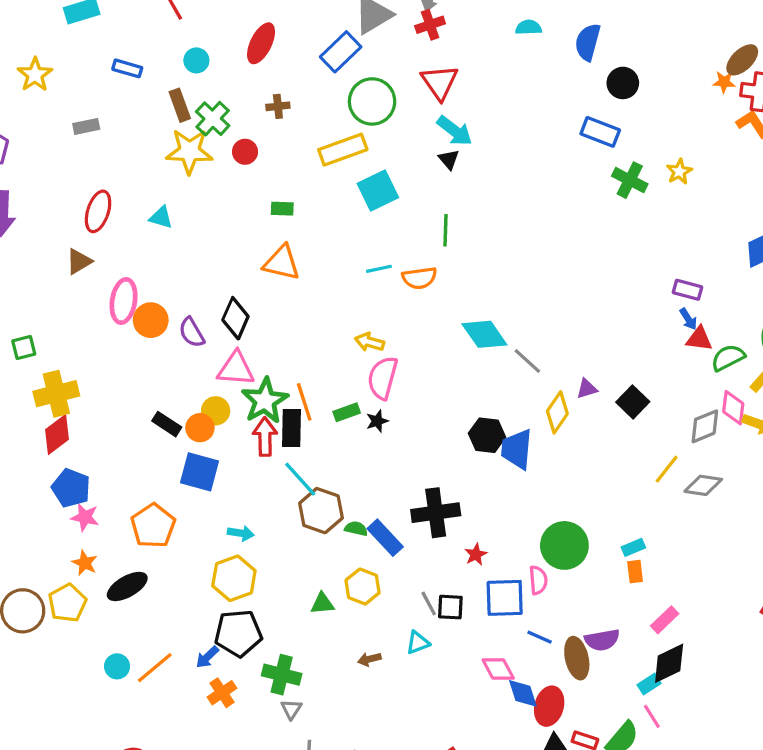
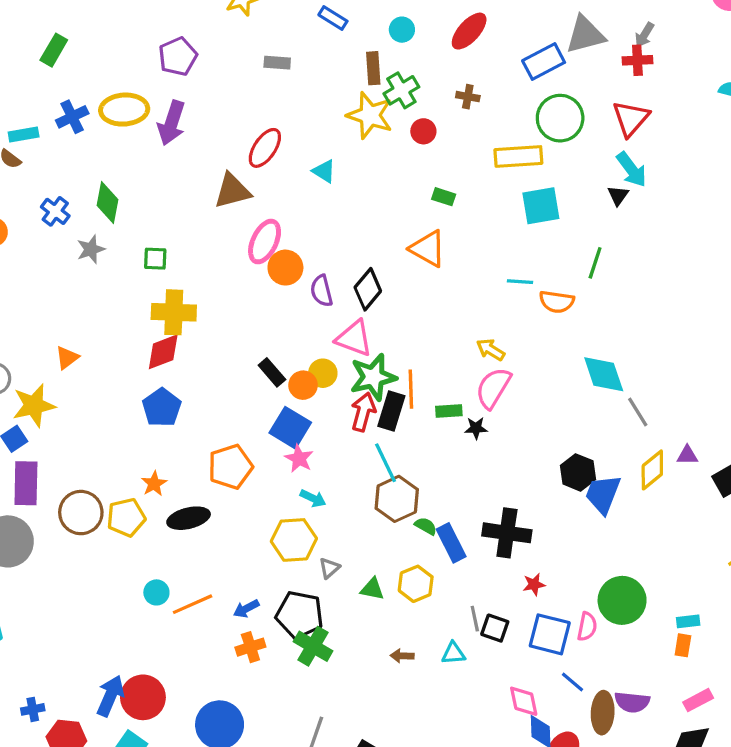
brown triangle: (79, 261) -> (232, 191), size x1.4
pink star: (85, 517) -> (299, 459), moved
black pentagon: (238, 633) -> (300, 615), moved
gray triangle: (291, 709) -> (329, 568), moved

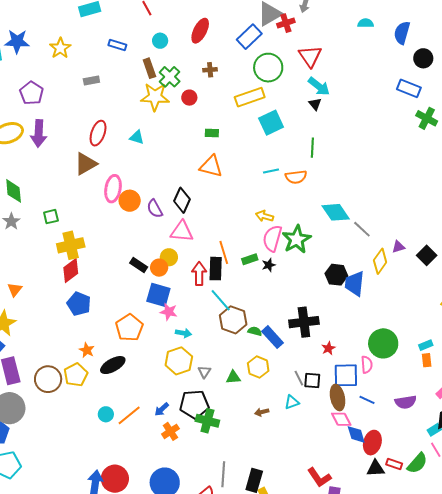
red cross: (637, 60) -> (286, 23), moved
green star: (373, 377) -> (297, 239), moved
brown ellipse: (603, 713) -> (338, 398), moved

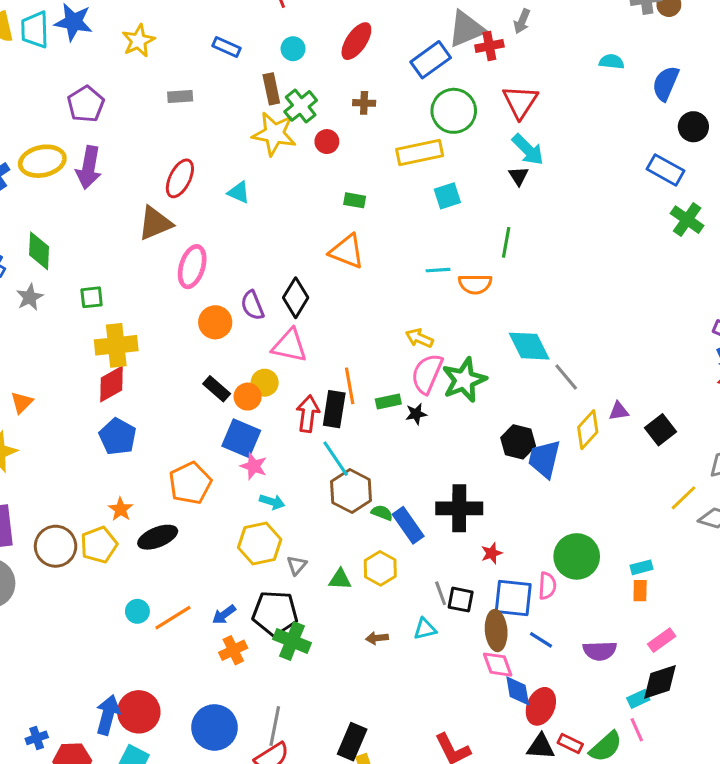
cyan square: (271, 123) -> (447, 196), size x0.7
orange circle: (130, 201) -> (215, 322), moved
gray line: (223, 474) -> (275, 726), moved

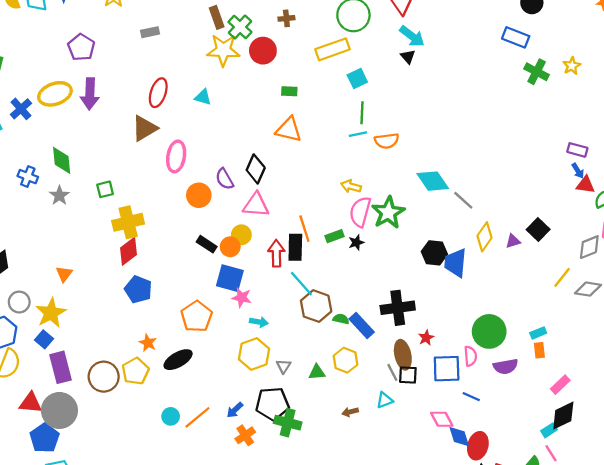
red circle: (327, 142) -> (263, 51), size x1.5
green line: (506, 242) -> (362, 113), moved
purple triangle: (619, 411) -> (513, 241), moved
brown ellipse: (496, 631) -> (403, 355), moved
purple semicircle: (600, 651) -> (506, 366), moved

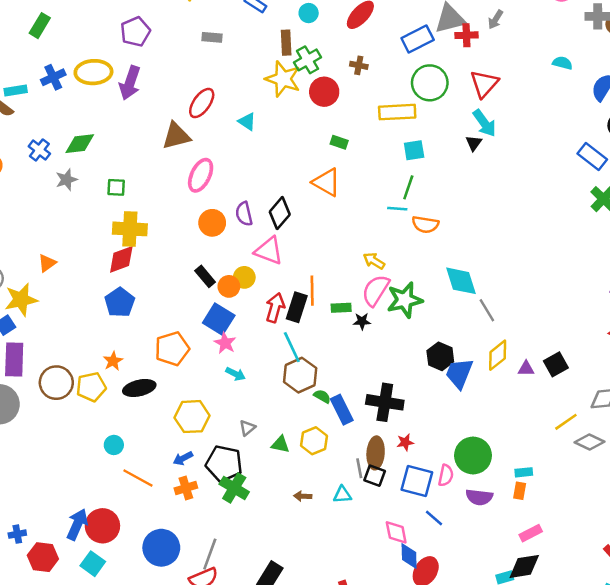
green diamond: (62, 160) -> (80, 144), turned 72
yellow hexagon: (254, 354) -> (192, 417), moved
orange line: (197, 417) -> (138, 478), moved, turned 52

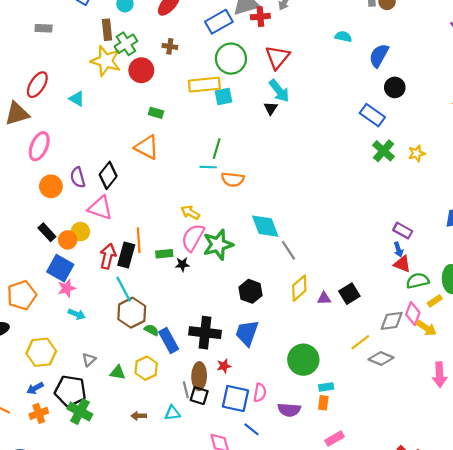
cyan square: (414, 150) -> (224, 97), moved
pink star: (225, 343) -> (67, 288), turned 30
blue trapezoid: (459, 373) -> (247, 333), moved
green circle: (473, 456) -> (303, 360), moved

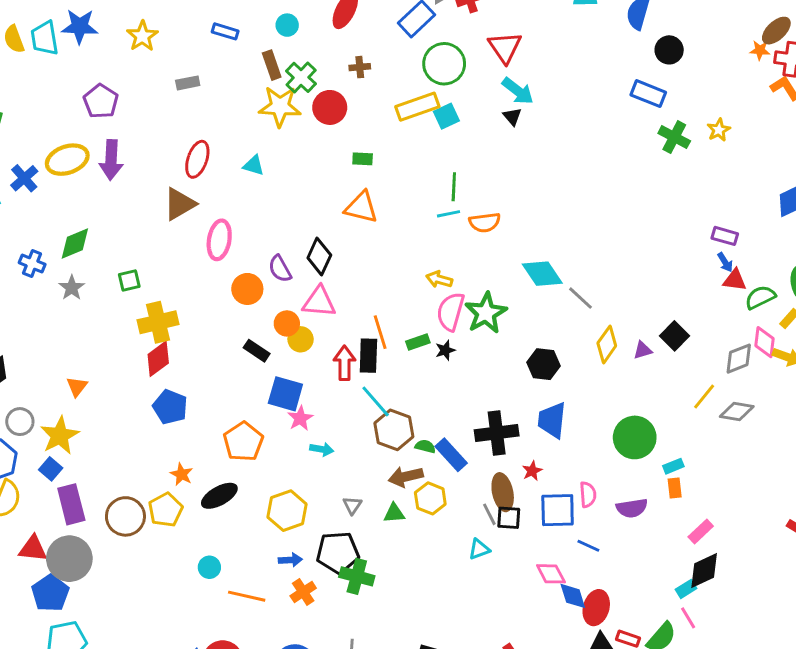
orange circle: (68, 240) -> (287, 323), moved
blue arrow: (35, 388) -> (290, 560), turned -140
brown arrow: (139, 416) -> (406, 477), moved, size x1.6

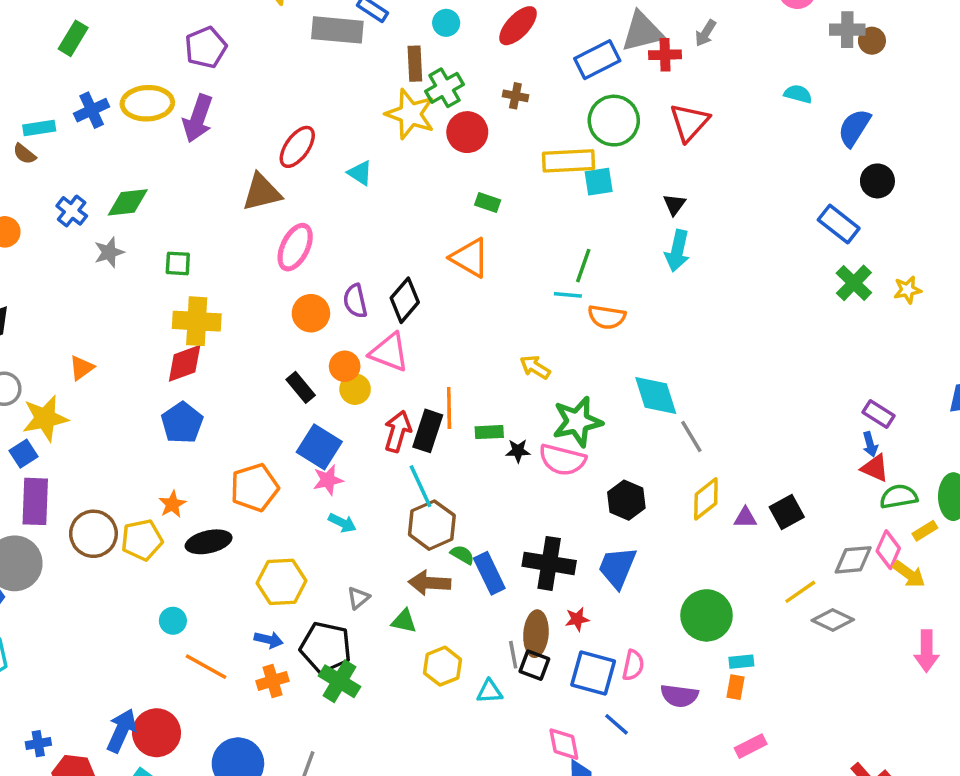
gray rectangle: (188, 83) -> (337, 30), moved, size x1.8
cyan arrow: (518, 91) -> (677, 251), moved, turned 48
pink semicircle: (451, 312) -> (562, 460), moved, turned -108
yellow hexagon: (430, 498) -> (442, 666), moved

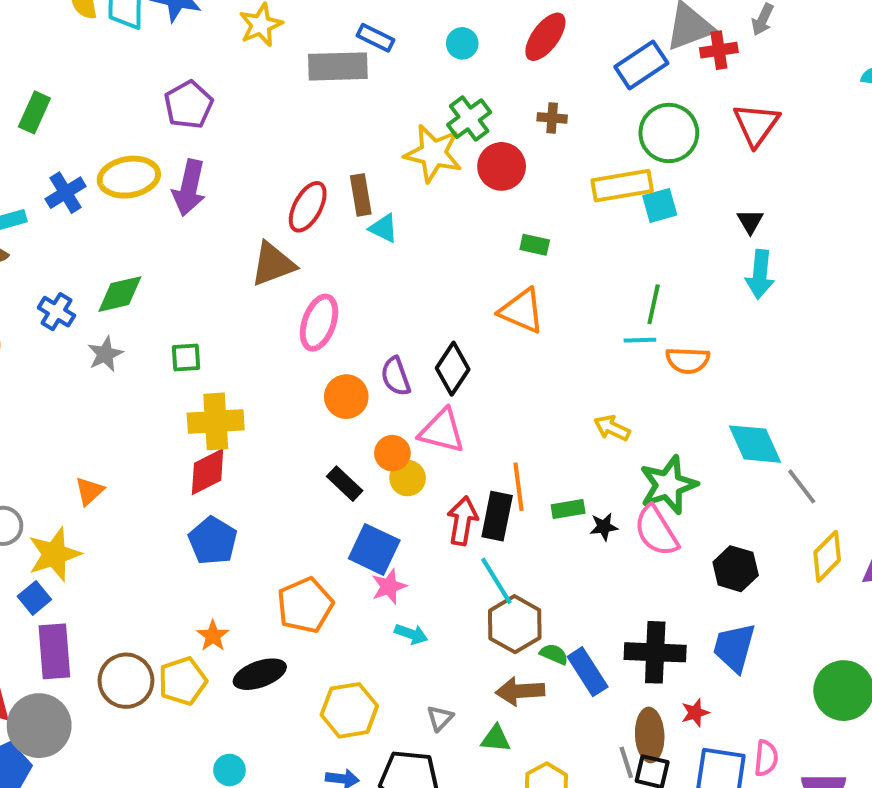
brown rectangle: (415, 64) -> (361, 195), moved
pink semicircle: (562, 460) -> (656, 531), turned 51

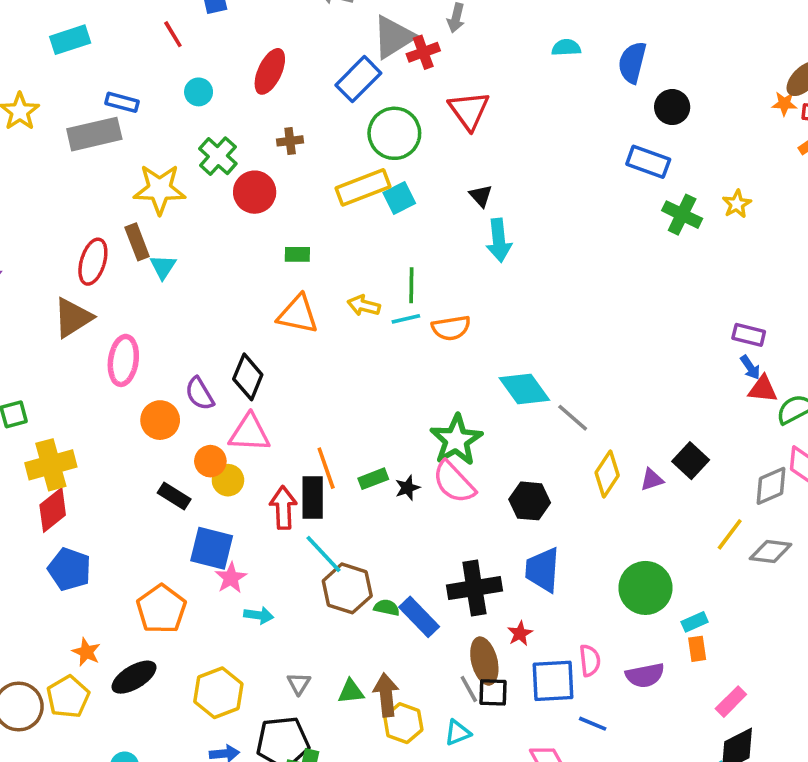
yellow star: (433, 153) -> (160, 189), moved
cyan triangle: (384, 228) -> (163, 267), turned 48
yellow arrow: (612, 428) -> (364, 306), moved
brown arrow: (520, 691) -> (386, 695), moved, turned 99

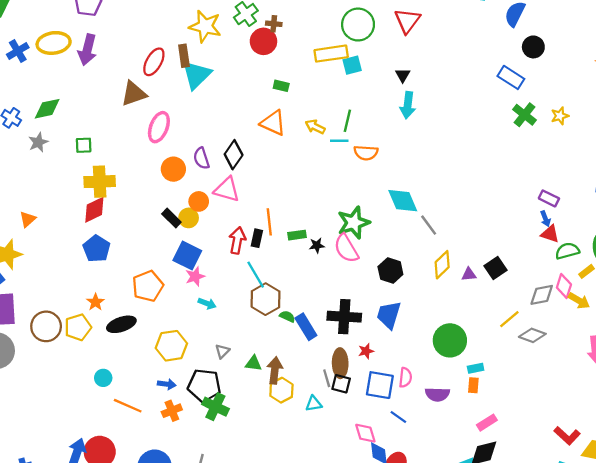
brown cross: (290, 141) -> (274, 24), moved
cyan triangle: (163, 267) -> (196, 75), size x1.8
yellow circle: (228, 480) -> (189, 218), moved
black rectangle: (313, 498) -> (257, 238), size x0.7

